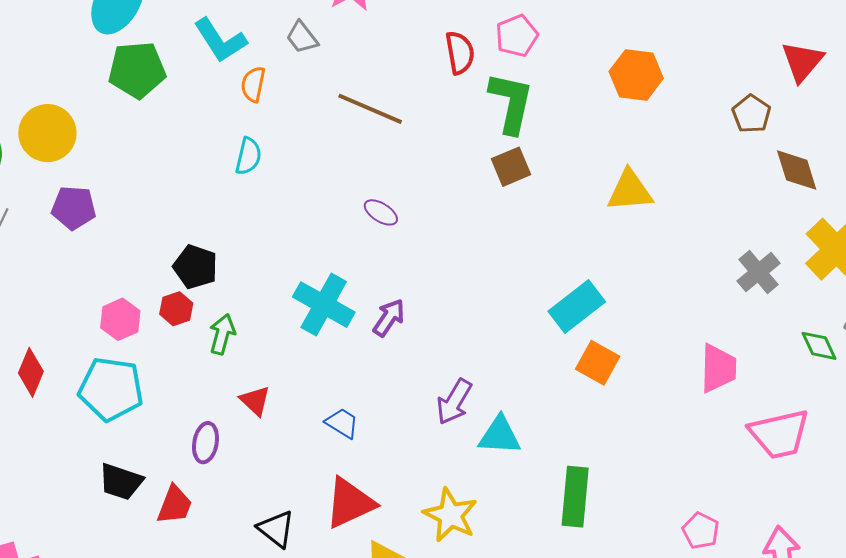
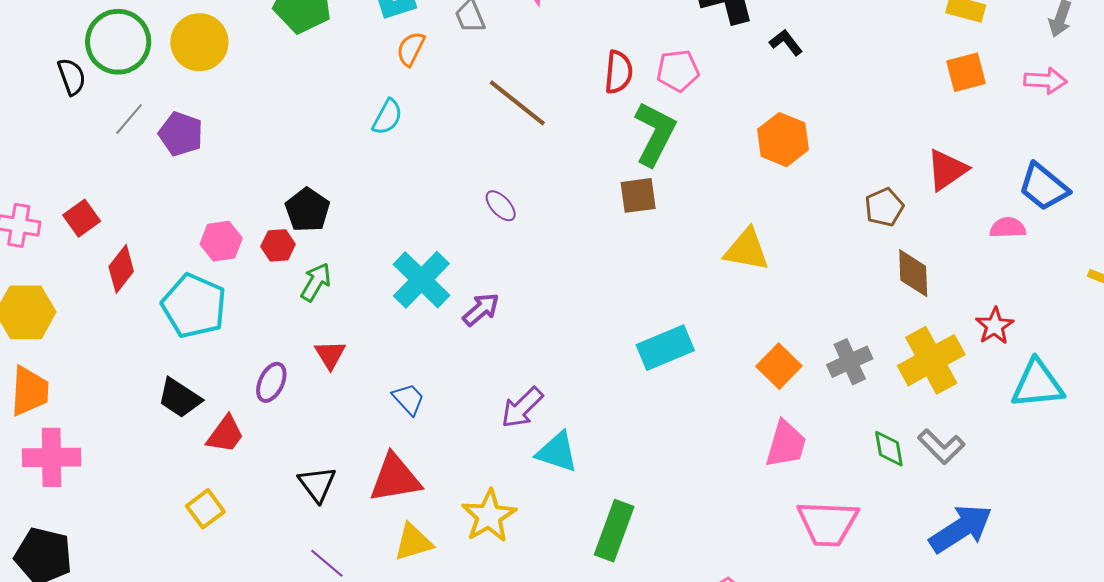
purple pentagon: (74, 208) -> (181, 134), moved
orange square: (598, 363) -> (779, 366), moved

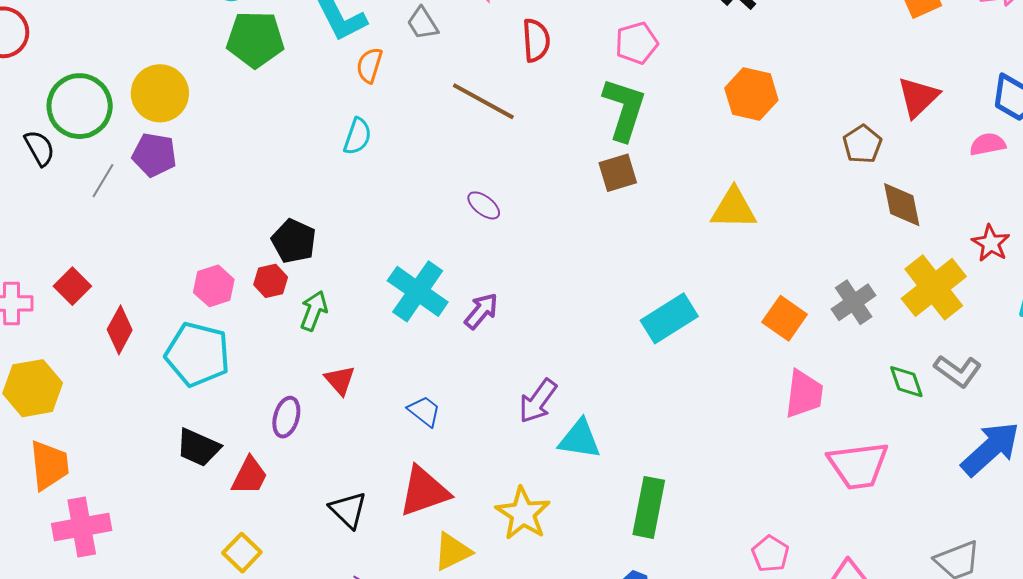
red semicircle: (618, 72) -> (536, 40), moved
purple pentagon: (181, 134) -> (154, 155), moved

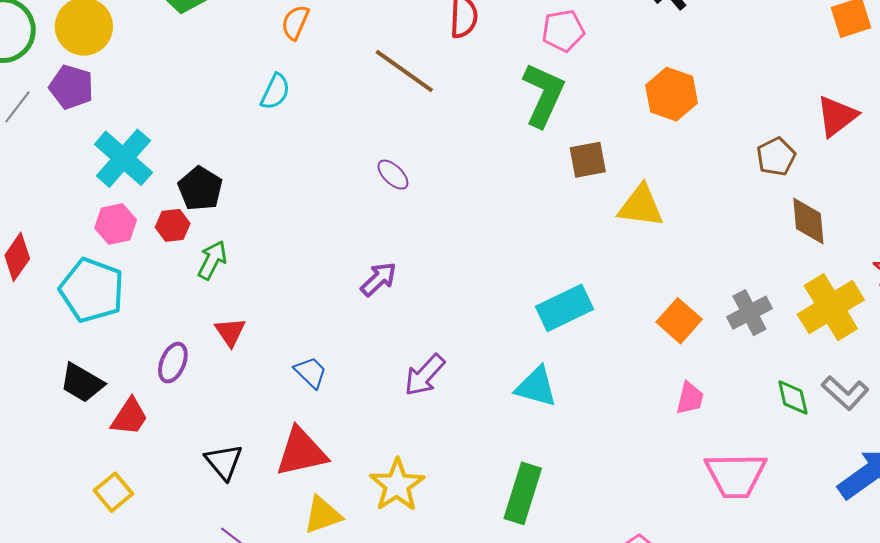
brown square: (618, 173) -> (588, 160), moved
cyan cross: (418, 291) -> (123, 158), moved
pink trapezoid: (804, 394) -> (690, 398), size x0.7
cyan triangle: (580, 439) -> (536, 387), moved

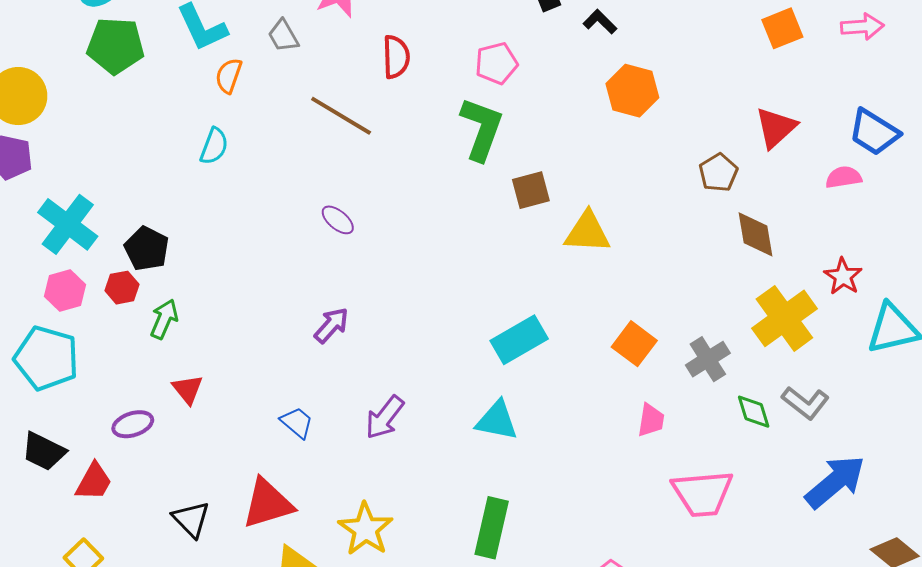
orange hexagon: (672, 94) -> (632, 91), moved
gray cross: (749, 313) -> (708, 359), moved
purple ellipse: (173, 363) -> (133, 424), turned 54
blue trapezoid: (311, 372) -> (297, 423), moved

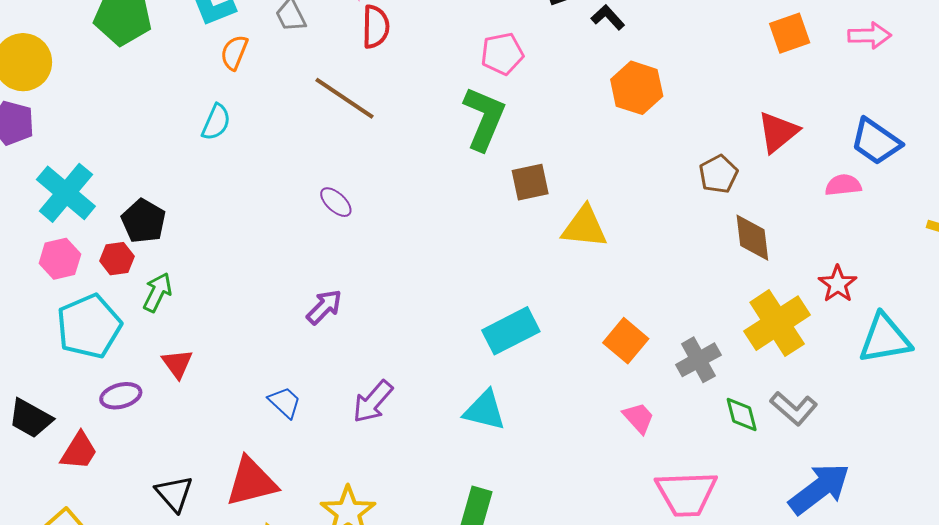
red semicircle: (396, 57) -> (376, 27), moved
cyan pentagon: (46, 358) -> (89, 326), moved, turned 30
pink trapezoid: (651, 420) -> (639, 418), turned -54

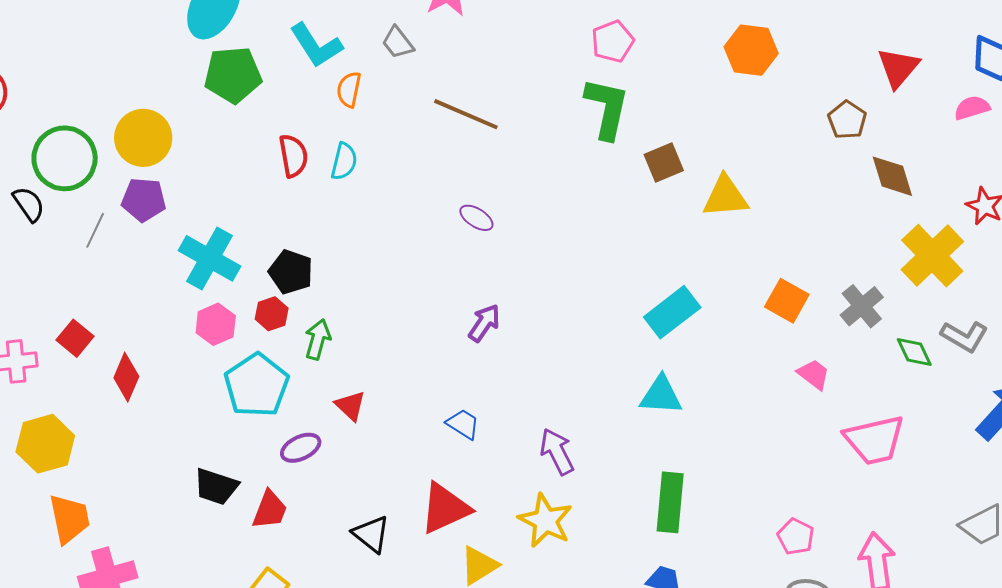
red semicircle: (376, 27) -> (293, 156), moved
purple arrow: (373, 402) -> (557, 452), moved, turned 123

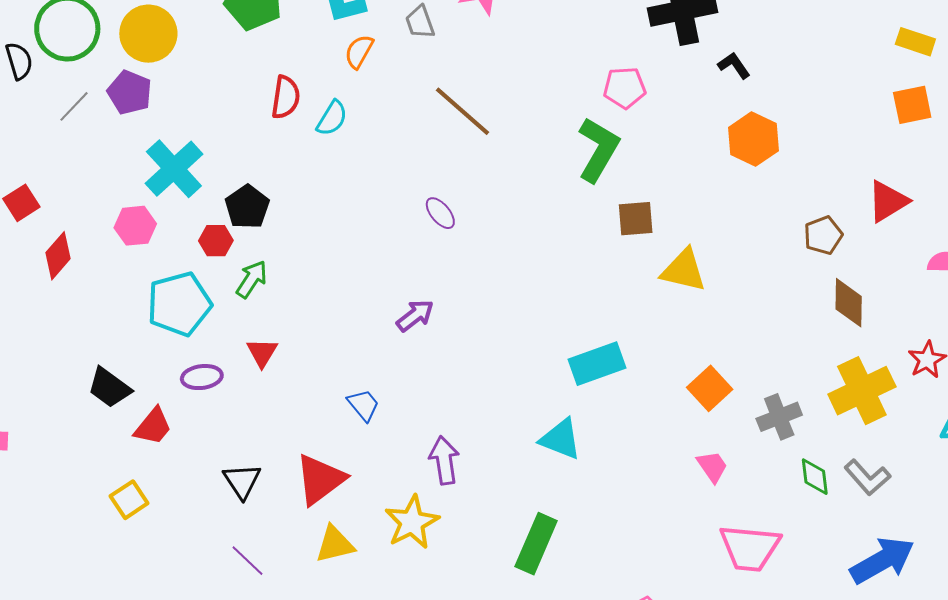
pink hexagon: (216, 324) -> (135, 226), moved
red triangle: (445, 508) -> (320, 479), turned -30

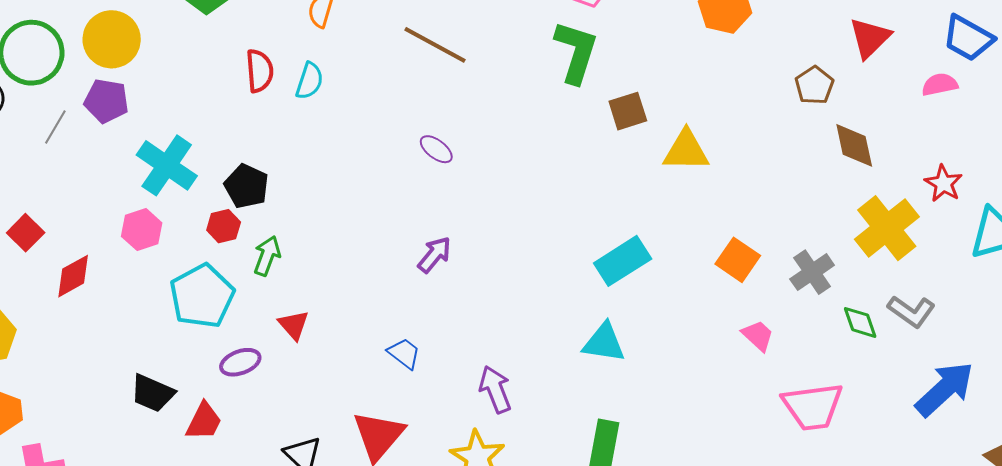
red diamond: (58, 256) -> (73, 276), turned 33

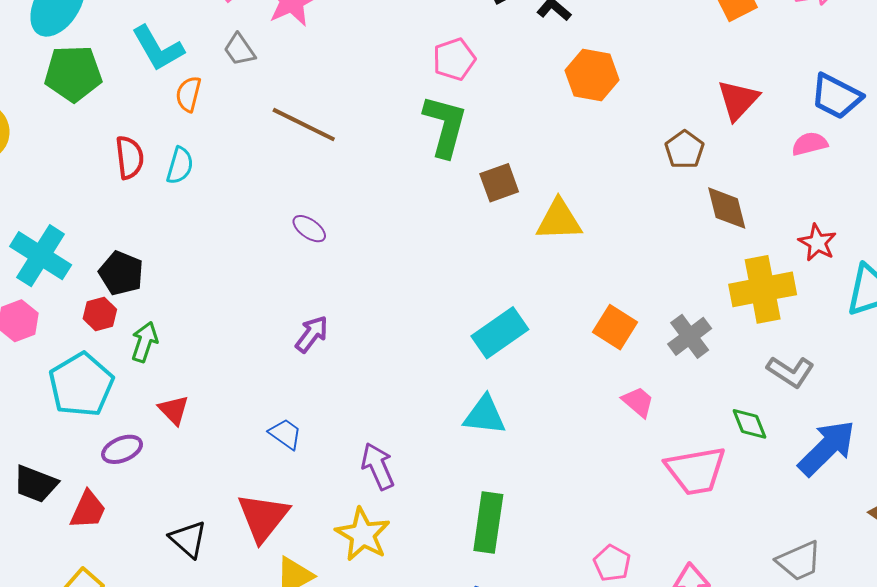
yellow cross: (887, 228) -> (763, 289), turned 30
green diamond: (860, 322) -> (749, 424), moved

